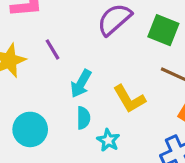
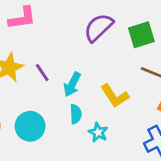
green square: (163, 30) -> (141, 35), turned -36
purple line: (53, 49) -> (42, 73), moved

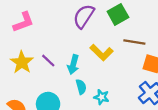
yellow L-shape: (115, 96) -> (101, 53), moved

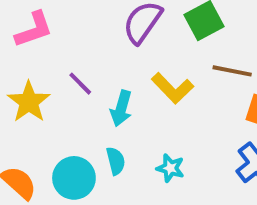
purple line: (48, 61) -> (80, 84), moved
cyan semicircle: (81, 87) -> (116, 161), moved

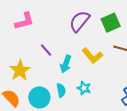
yellow star: (29, 102) -> (20, 70), moved
cyan star: (170, 168) -> (84, 88), moved

